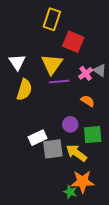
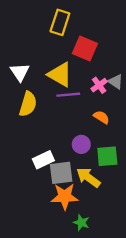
yellow triangle: (52, 64) -> (60, 75), turned -35
orange star: (83, 182) -> (65, 196), moved

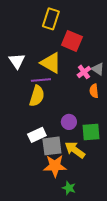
purple line: (68, 95) -> (41, 80), moved
yellow semicircle: (28, 104) -> (37, 96), moved
orange semicircle: (101, 117) -> (94, 91), moved, turned -128

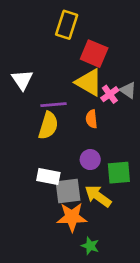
yellow triangle: (51, 63) -> (89, 82), moved
orange semicircle: (94, 91) -> (91, 119), moved
white rectangle: (37, 135) -> (48, 177), turned 36

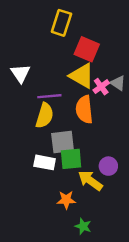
orange semicircle: (91, 119) -> (84, 109), size x1.6
purple circle: (90, 160) -> (108, 166), moved
green square: (119, 173) -> (71, 159), moved
gray square: (68, 191) -> (63, 142), moved
orange star: (72, 217) -> (66, 200), size x0.7

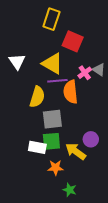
yellow triangle: (82, 76) -> (52, 64), moved
purple line: (49, 96) -> (57, 81), moved
green square: (71, 159) -> (51, 141), moved
white rectangle: (45, 162) -> (37, 147), moved

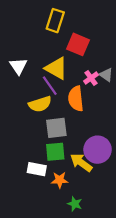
purple line: (57, 81) -> (50, 86), moved, turned 60
yellow semicircle: (37, 97) -> (40, 104), turned 55
purple circle: (91, 139) -> (98, 150), size x1.6
white rectangle: (37, 147) -> (37, 169), moved

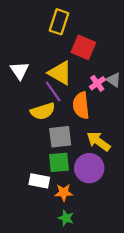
purple circle: (98, 150) -> (89, 168), moved
yellow arrow: (81, 163) -> (98, 141), moved
green star: (75, 204) -> (66, 218), moved

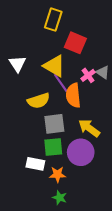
purple line: (53, 91) -> (61, 83), moved

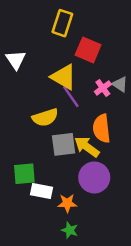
white triangle: (17, 64) -> (16, 60), moved
orange semicircle: (73, 95) -> (102, 128), moved
yellow arrow: (89, 128) -> (87, 147), moved
green square: (53, 147) -> (24, 174), moved

